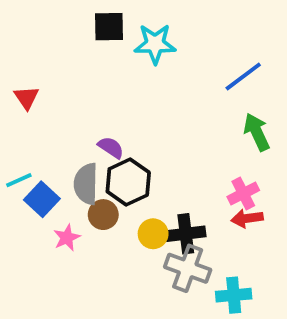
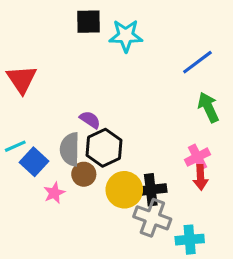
red triangle: (27, 98) -> (22, 79), size x1.5
red arrow: (247, 218) -> (201, 177), turned -85
yellow circle: (153, 234) -> (124, 190), size x1.5

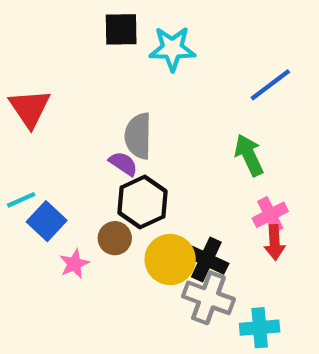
green arrow: (208, 107) -> (249, 155), moved
gray semicircle: (70, 149) -> (138, 136), moved
black cross: (151, 190) -> (206, 259), turned 32

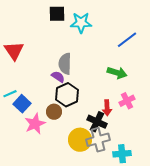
green arrow: (249, 155) -> (117, 73), turned 132
red arrow: (275, 242) -> (107, 108), moved
yellow circle: (170, 259) -> (80, 140), moved
pink star: (74, 264) -> (35, 124), size x1.5
gray cross: (208, 298) -> (98, 140), turned -35

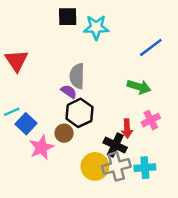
cyan cross: (122, 154) -> (145, 168), moved

